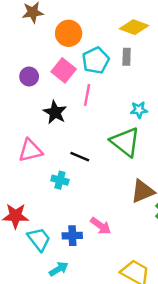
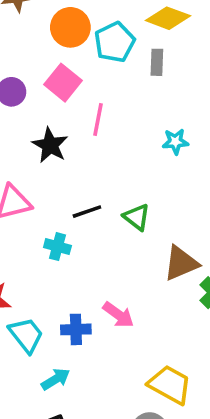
cyan pentagon: (96, 60) -> (115, 42), moved
green triangle: (125, 142) -> (137, 217), moved, size x0.6
black line: (80, 157) -> (87, 212), turned -42

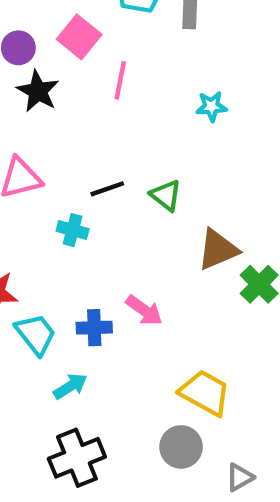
black star: (50, 145) -> (38, 91), moved

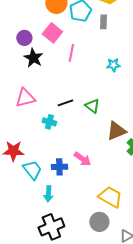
cyan arrow: (70, 386) -> (48, 194), turned 126

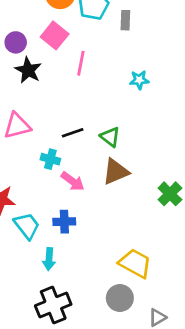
brown triangle: (116, 131) -> (116, 172), moved
pink arrow: (82, 159) -> (73, 181), moved

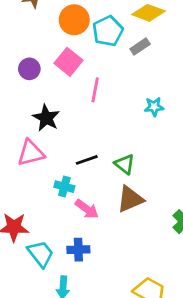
gray rectangle: (125, 20) -> (140, 46), turned 54
black star: (28, 70) -> (46, 118), moved

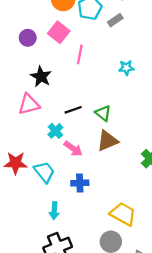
cyan cross: (64, 187) -> (55, 131), turned 32
blue cross: (78, 250) -> (80, 183), moved
cyan trapezoid: (41, 254) -> (44, 172), moved

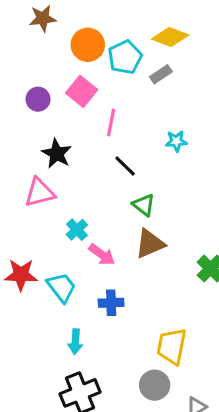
black line: (73, 110) -> (125, 166), moved, turned 63
yellow trapezoid: (123, 214) -> (172, 346), turned -108

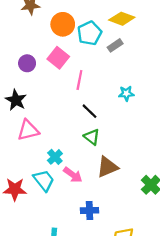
black star: (57, 154) -> (16, 100), moved
green triangle: (144, 205) -> (92, 137), moved
cyan trapezoid: (61, 287) -> (44, 180), moved
blue cross: (111, 303) -> (89, 210), moved

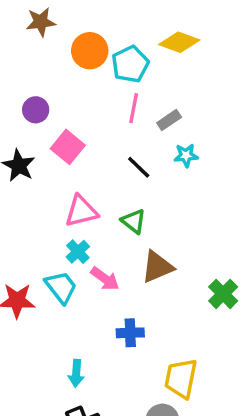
gray rectangle: (115, 45) -> (169, 120), moved
pink square: (58, 58) -> (68, 147), moved
pink line: (79, 80) -> (134, 108), moved
black line: (89, 111) -> (139, 167), moved
pink triangle: (28, 130) -> (81, 211), moved

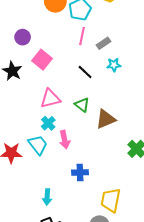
brown triangle: (157, 267) -> (106, 119), moved
pink arrow: (105, 279) -> (65, 140), turned 42

